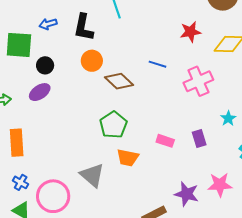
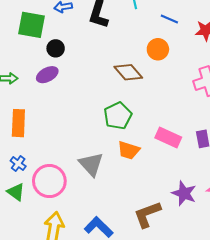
orange circle: (92, 61) -> (158, 49), moved
blue line: (158, 64) -> (169, 19), moved
pink rectangle: (165, 141) -> (168, 137), size x1.4

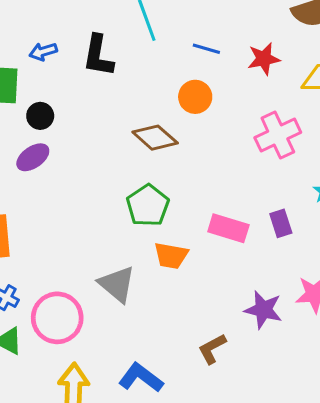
brown L-shape: (147, 214) -> (212, 349), size x0.7

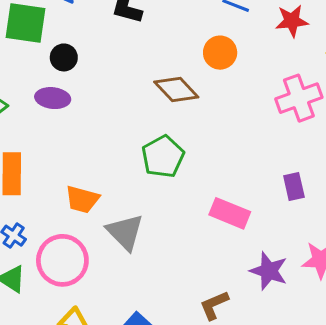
purple ellipse: (33, 157) -> (53, 98), turned 36
pink rectangle: (228, 228) -> (230, 213), moved
orange trapezoid: (171, 256) -> (82, 199), moved

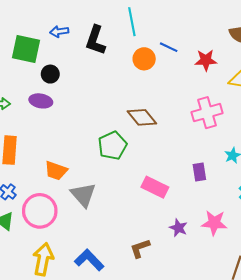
orange circle: (220, 53) -> (144, 59), moved
brown diamond: (176, 90) -> (142, 117), moved
purple star: (269, 271) -> (178, 228), size x0.7

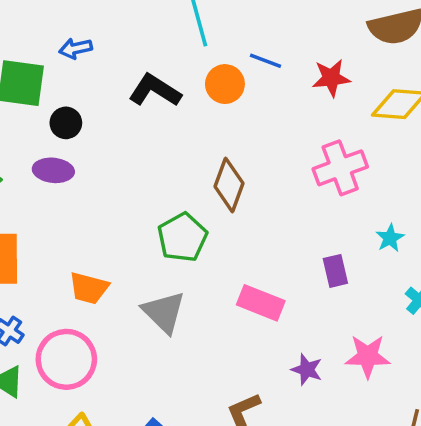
black L-shape: (96, 40) -> (155, 90), moved, turned 108
brown diamond: (142, 117) -> (229, 185), turned 64
gray triangle: (83, 195) -> (164, 312), moved

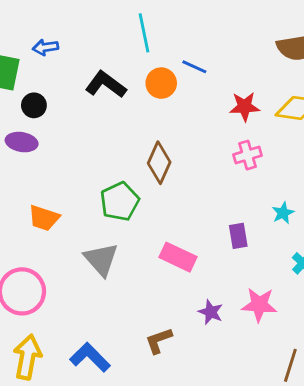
red star: (331, 78) -> (245, 107), moved
pink cross: (340, 168) -> (248, 155), size x0.7
orange trapezoid: (89, 288) -> (44, 218), moved

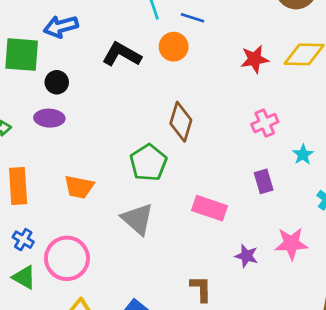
blue arrow: (45, 47) -> (61, 26), size x1.4
blue line: (194, 67) -> (192, 18), moved
pink cross: (248, 155) -> (265, 123), moved
brown L-shape: (159, 341) -> (201, 289), turned 116

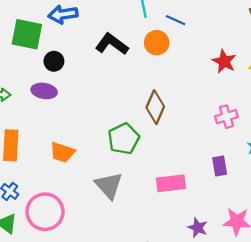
red star: (255, 59) -> (224, 61), turned 30
pink rectangle: (209, 208) -> (171, 183), turned -32

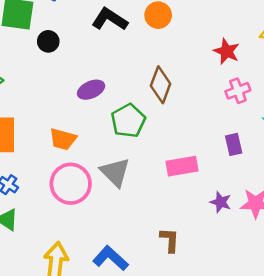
red star: (224, 61) -> (227, 51), moved
purple ellipse: (44, 91) -> (91, 90), moved, turned -30
pink circle: (45, 212) -> (71, 184), moved
purple star: (198, 228) -> (221, 202), moved

